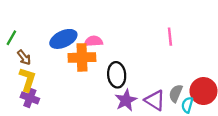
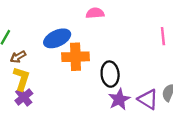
pink semicircle: (94, 41) -> (95, 13), moved
brown arrow: (24, 57) -> (18, 57), turned 98
purple cross: (30, 98) -> (24, 97), turned 30

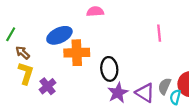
brown arrow: (18, 57) -> (23, 53), turned 72
purple cross: (24, 97) -> (48, 86), moved

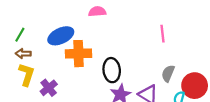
green line: (11, 34) -> (20, 35), moved
brown arrow: (23, 53) -> (23, 54), turned -40
gray semicircle: (164, 86) -> (168, 73), moved

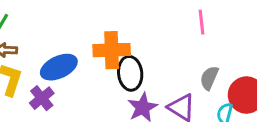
blue ellipse: (61, 36) -> (59, 67), moved
orange cross: (78, 54) -> (112, 50), moved

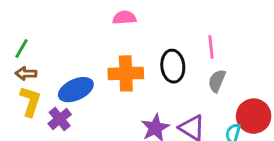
black ellipse: (130, 73) -> (173, 66), moved
gray semicircle: (209, 78) -> (217, 81), moved

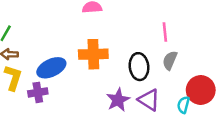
black ellipse: (173, 66) -> (139, 67), moved
purple cross: (60, 119) -> (38, 92), turned 30

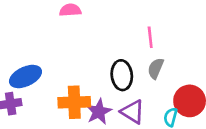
orange cross: (93, 54) -> (74, 102), moved

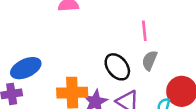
black ellipse: (122, 75) -> (117, 67), turned -32

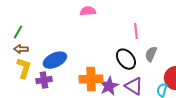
pink line: (144, 31) -> (136, 31), moved

